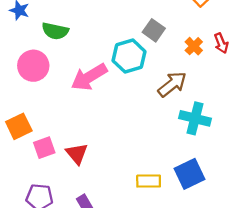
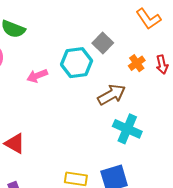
pink arrow: (89, 77) -> (37, 76), size x0.6
red triangle: (77, 154) -> (15, 143), turned -30

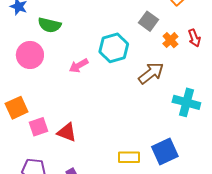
gray square: (103, 43) -> (148, 21), moved
cyan cross: (127, 129) -> (186, 102), moved

